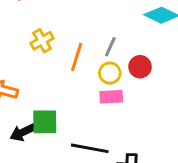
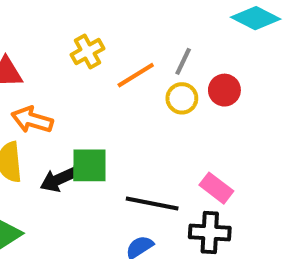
orange line: (77, 57) -> (136, 75), turned 40
pink rectangle: (111, 97) -> (216, 188), moved, turned 40

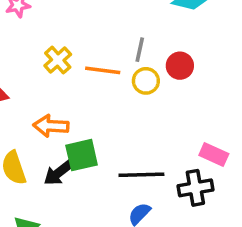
orange line: (136, 75) -> (103, 70), turned 52
orange arrow: (32, 120) -> (51, 126), moved
pink rectangle: (216, 188) -> (214, 155), moved

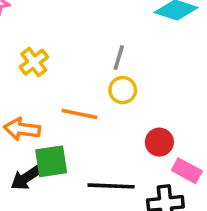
red circle: (180, 66) -> (159, 142), moved
orange line: (103, 70) -> (80, 114), moved

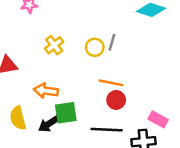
yellow circle: (123, 90) -> (95, 47), moved
orange line: (80, 114) -> (111, 83), moved
red circle: (159, 142) -> (116, 100), moved

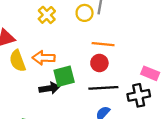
red circle: (116, 100) -> (99, 63), moved
yellow semicircle: (18, 118) -> (18, 61), moved
black arrow: (49, 124) -> (49, 88), turned -150

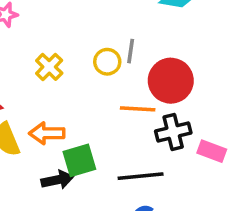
red circle: (99, 63) -> (171, 81), moved, size x1.6
black cross: (139, 95) -> (173, 132), moved

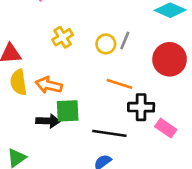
red circle: (171, 81) -> (170, 59), moved

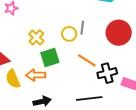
orange line: (119, 84) -> (87, 60), turned 30
green square: (68, 111) -> (50, 57), moved

